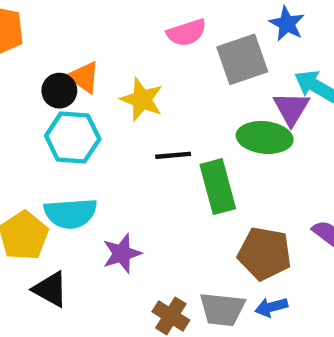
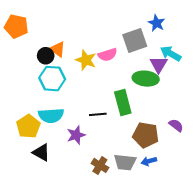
pink semicircle: (187, 33) -> (108, 55), moved
black line: (173, 155) -> (98, 114), moved

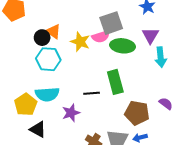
gray square: (135, 41) -> (111, 23), moved
cyan arrow: (171, 54) -> (161, 57), moved, turned -126
purple triangle: (159, 64) -> (150, 35), moved
green ellipse: (146, 79) -> (123, 46), moved

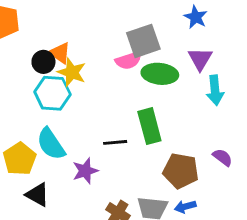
yellow star: (80, 42) -> (72, 72), moved
cyan semicircle: (47, 94) -> (51, 144), turned 60

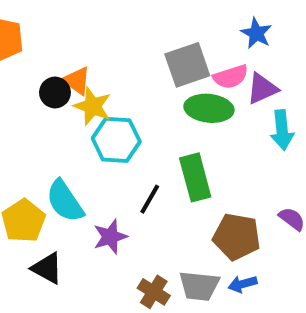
purple triangle: (200, 59) -> (262, 89), turned 35
pink semicircle: (128, 60) -> (231, 77), moved
cyan hexagon: (52, 93) -> (116, 140), moved
black line: (115, 142) -> (150, 199), turned -55

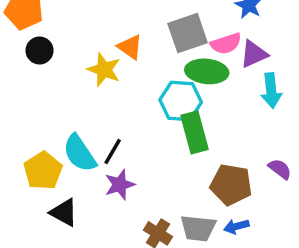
orange triangle: (77, 81) -> (130, 47), moved
black circle: (55, 92) -> (40, 50), moved
cyan hexagon: (116, 140) -> (181, 101), moved
black line: (150, 199) -> (113, 152), moved

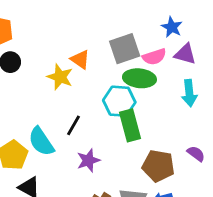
purple triangle: (254, 54) -> (185, 54), moved, turned 40
black line: (113, 152) -> (74, 125), moved
purple star: (120, 185) -> (88, 160), moved

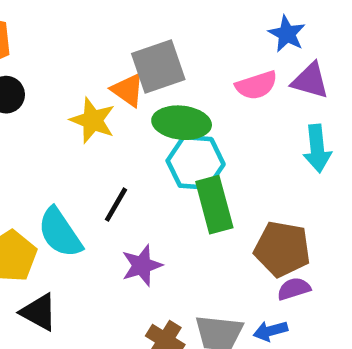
gray square: (125, 49) -> (158, 67), moved
green ellipse: (139, 78) -> (182, 123), moved
purple semicircle: (196, 154) -> (294, 289), moved, turned -54
brown pentagon: (158, 166) -> (282, 249), moved

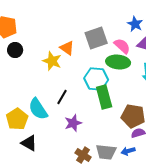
gray square: (158, 67) -> (96, 38), moved
pink semicircle: (256, 85) -> (122, 46), turned -120
green ellipse: (182, 123) -> (118, 62), moved

